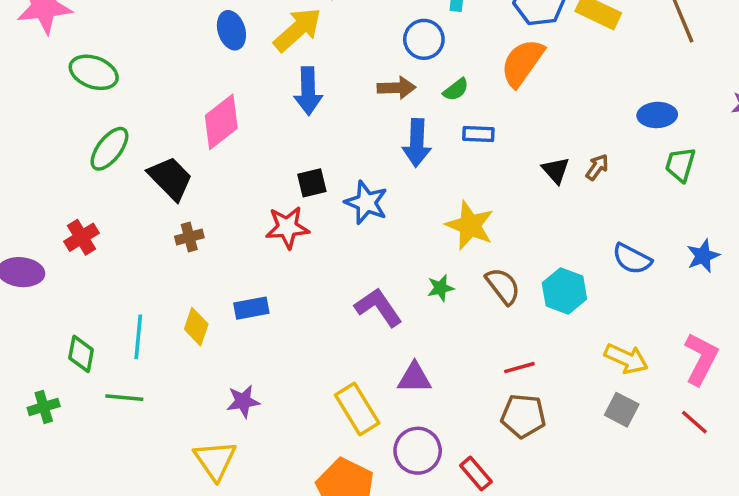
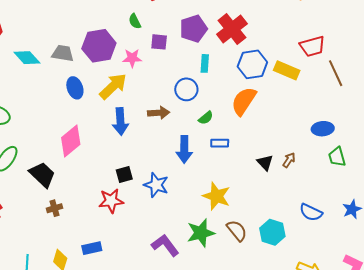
brown arrow: (396, 88) -> (159, 113), moved
green trapezoid: (680, 165) -> (337, 157), turned -30
green star: (441, 288) -> (201, 233), size x1.8

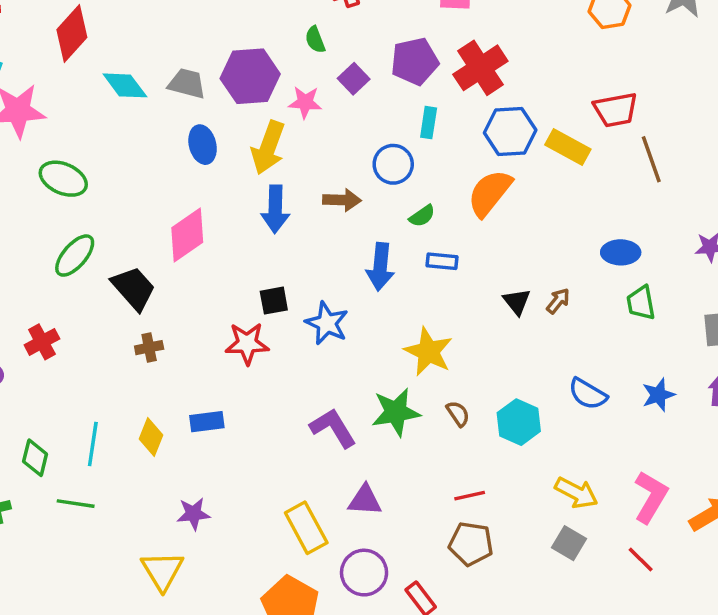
purple square: (159, 42) -> (354, 79), turned 36
yellow arrow: (113, 86) -> (268, 148), turned 148
brown semicircle: (237, 231) -> (458, 414), size x0.7

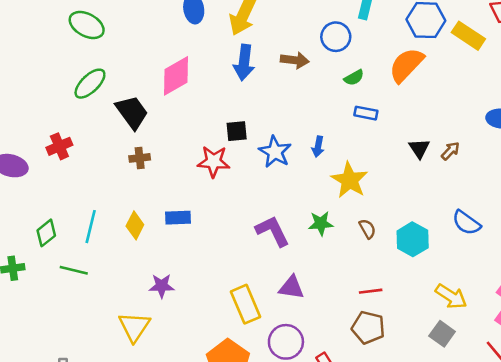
blue arrow: (380, 267) -> (318, 147), moved, size x0.6
green star: (396, 412) -> (321, 223), size x0.7
green diamond: (35, 458) -> (46, 233), turned 32

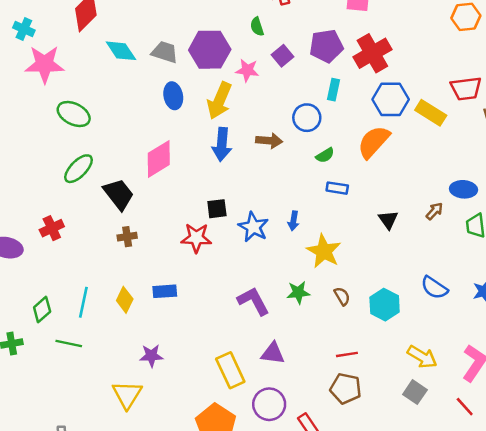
brown arrow: (450, 151) -> (434, 211), moved

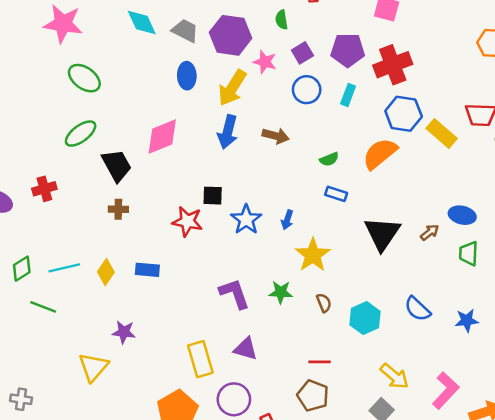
blue circle: (307, 118) -> (307, 90), moved
black triangle: (388, 220) -> (382, 234), size x1.8
cyan line: (83, 302) -> (64, 268), turned 56

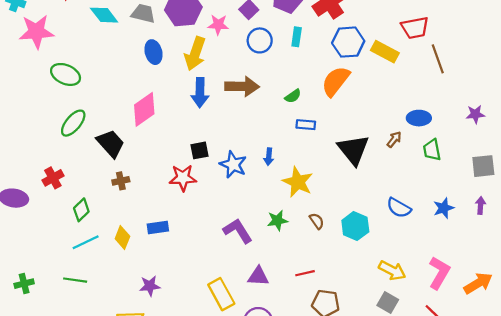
brown arrow: (276, 136) -> (242, 86), size x1.4
green diamond: (22, 269) -> (81, 210), moved
red line: (319, 362) -> (305, 273), moved

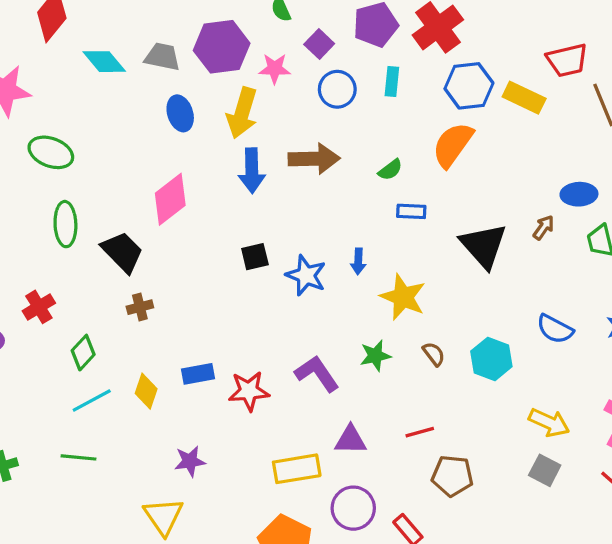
green ellipse: (73, 123) -> (65, 224), turned -40
red star: (183, 178) -> (249, 391), moved
yellow rectangle: (221, 294) -> (297, 469), turned -68

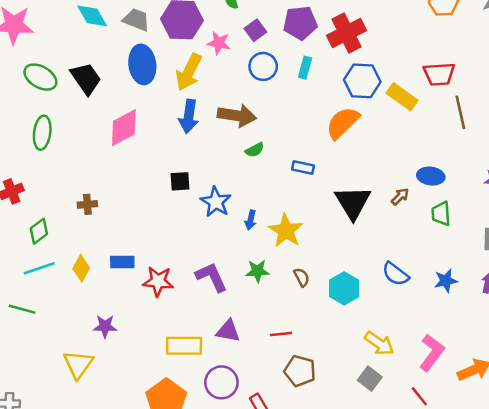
blue ellipse: (180, 113) -> (142, 64), size x1.4
green semicircle: (390, 170) -> (255, 150), moved
black trapezoid: (122, 252) -> (86, 78), moved
blue arrow: (358, 261) -> (251, 220), moved

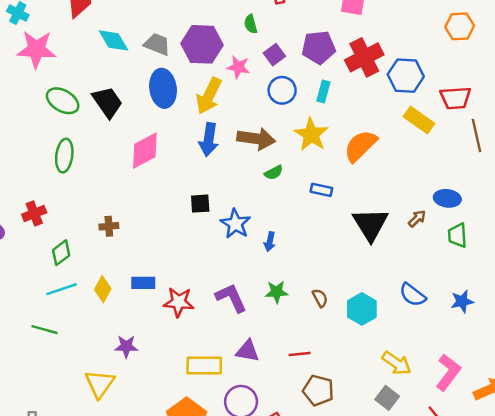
blue hexagon: (362, 81) -> (406, 76), moved
yellow star: (286, 231) -> (311, 135), moved

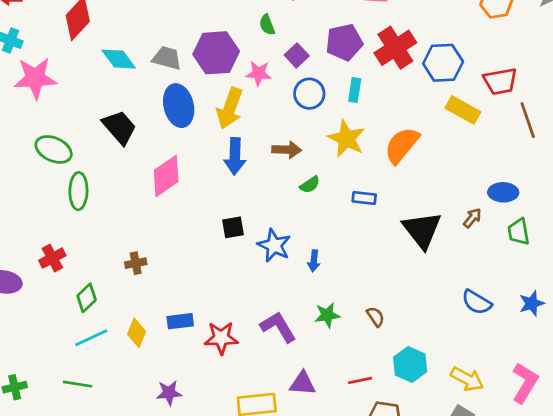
green ellipse: (63, 101) -> (54, 149), moved
brown arrow: (256, 139) -> (287, 150), size x0.7
cyan hexagon: (362, 309) -> (410, 364), moved

